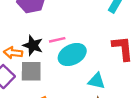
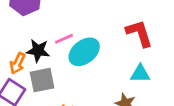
orange arrow: (13, 53) -> (18, 63), turned -60
cyan triangle: (97, 81) -> (140, 74), moved

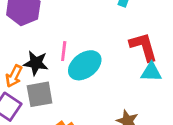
pink line: (64, 39) -> (64, 51), turned -60
cyan triangle: (140, 74) -> (151, 72), moved

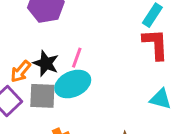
red L-shape: (144, 47) -> (155, 44), moved
cyan ellipse: (85, 65) -> (73, 84), moved

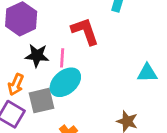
red L-shape: (155, 44) -> (85, 31), moved
black star: (46, 63) -> (37, 56), moved

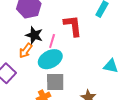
orange arrow: (16, 85) -> (26, 51), moved
gray square: (41, 101) -> (55, 82), moved

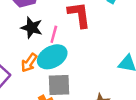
orange arrow: (26, 51) -> (29, 63), moved

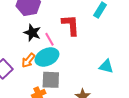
pink line: (54, 34) -> (50, 39), turned -48

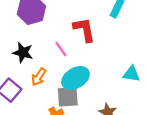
black star: (32, 33) -> (23, 53), moved
cyan ellipse: (47, 57) -> (75, 78), moved

